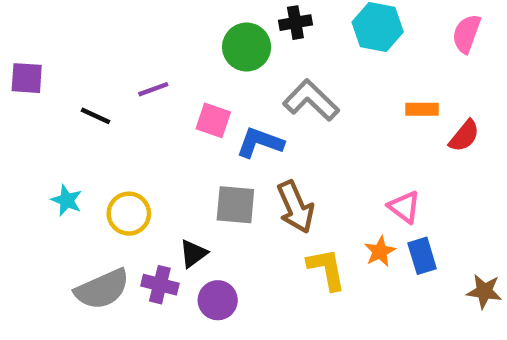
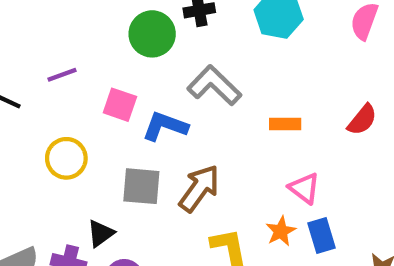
orange rectangle: (422, 109) -> (285, 124), moved
brown arrow: (295, 207) -> (199, 188), turned -120
yellow circle: (129, 214) -> (66, 158), moved

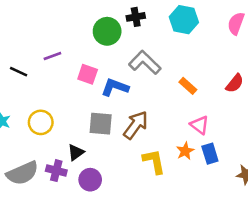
orange rectangle: (285, 124) -> (188, 86), turned 42
yellow circle: (66, 158) -> (41, 122), moved

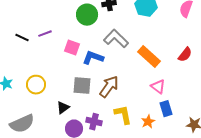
black line: (19, 72) -> (22, 38), moved
orange rectangle: (188, 86) -> (149, 57), size x1.6
orange star: (185, 151) -> (148, 122), moved
purple cross: (56, 171) -> (94, 122), moved

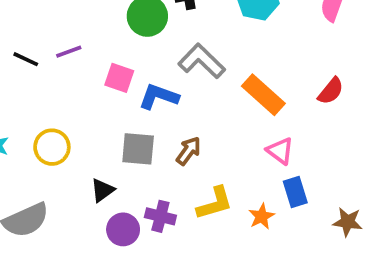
brown arrow: (109, 87) -> (189, 151), size x0.7
yellow L-shape: (123, 115) -> (215, 203), turned 85

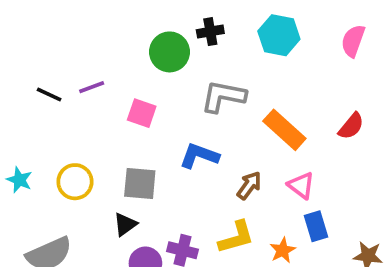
gray L-shape: (202, 61) -> (223, 96), turned -33
blue L-shape: (159, 97) -> (199, 156), moved
gray square: (138, 149) -> (140, 184), moved
brown arrow: (189, 151) -> (249, 185), moved

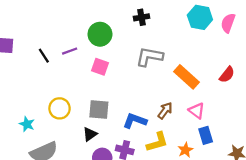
cyan hexagon: (279, 35) -> (200, 17), moved
green circle: (170, 52) -> (100, 34), moved
black line: (49, 95) -> (44, 56), turned 32
blue L-shape: (199, 156) -> (135, 121), moved
cyan star: (19, 180) -> (27, 124), moved

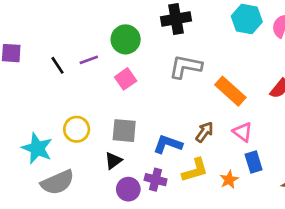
black cross: (142, 17) -> (176, 19), size x1.5
pink square: (100, 67) -> (126, 79), turned 36
cyan star: (27, 124) -> (37, 148), size x1.6

